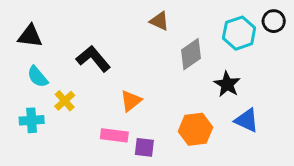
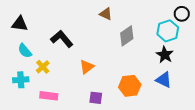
cyan hexagon: (239, 33) -> (168, 31), moved
black star: (227, 84) -> (165, 55), moved
pink rectangle: (114, 135) -> (49, 96), moved

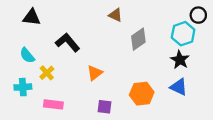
black triangle: (20, 24) -> (32, 17), moved

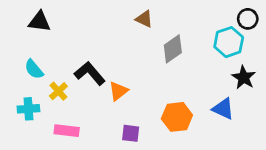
black L-shape: (68, 42) -> (90, 73), moved
black star: (180, 60) -> (244, 77), moved

